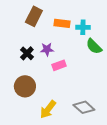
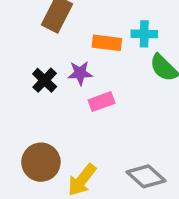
orange rectangle: (62, 23) -> (107, 43), moved
brown circle: (25, 86) -> (41, 162), moved

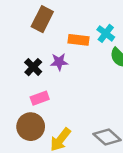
cyan cross: (144, 34) -> (106, 33), turned 36
pink rectangle: (102, 102) -> (40, 98), moved

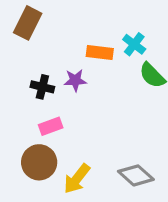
brown rectangle: (42, 19) -> (28, 23), moved
black cross: (33, 67) -> (42, 87), turned -30

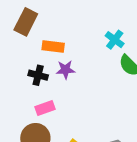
orange rectangle: (100, 52) -> (53, 46), moved

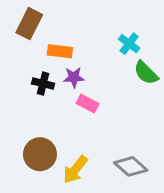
pink rectangle: (45, 108) -> (88, 103), moved, turned 48

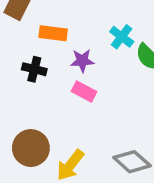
cyan cross: (129, 44) -> (122, 37), moved
purple star: (74, 77) -> (82, 61), moved

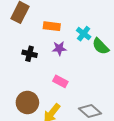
orange rectangle: (53, 33) -> (52, 26), moved
pink rectangle: (84, 92) -> (60, 81), moved

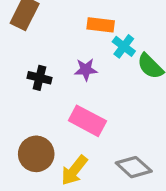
orange rectangle: (52, 26) -> (101, 25), moved
pink rectangle: (60, 81) -> (87, 121), size x1.5

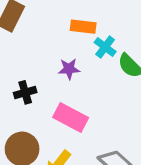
black cross: (39, 78) -> (25, 92), moved, turned -30

